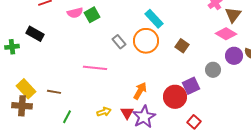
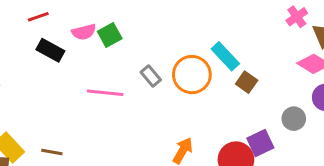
cyan rectangle: (154, 19) -> (225, 56), moved
black rectangle: (35, 34) -> (50, 50), moved
pink line: (95, 68) -> (105, 93), moved

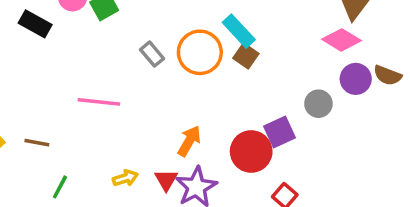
brown square: (247, 82) -> (246, 56), moved
pink line: (105, 93) -> (99, 102), moved

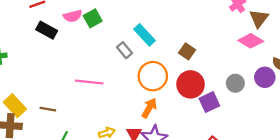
cyan rectangle: (239, 31) -> (145, 35), moved
orange circle: (200, 52) -> (153, 76), moved
purple circle: (356, 79) -> (265, 77), moved
red circle: (251, 151) -> (191, 84), moved

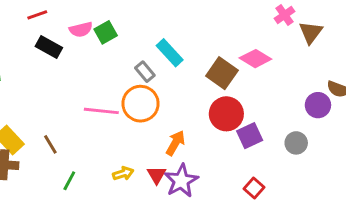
pink diamond: (251, 41) -> (255, 59), moved
brown square: (187, 51) -> (222, 73), size x1.5
orange circle: (153, 76) -> (141, 104), moved
gray circle: (235, 83) -> (296, 143), moved
brown line: (48, 109) -> (50, 144), turned 49

